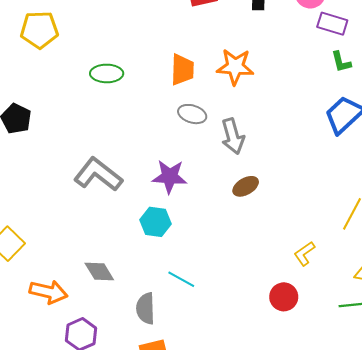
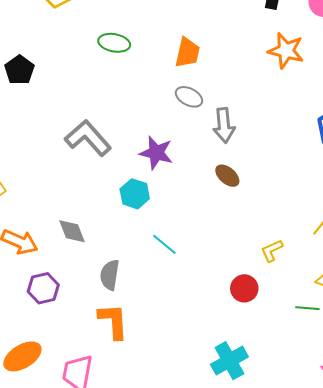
orange star: (235, 67) -> (286, 51), moved
brown ellipse: (246, 186) -> (227, 176), turned 60
cyan line: (181, 279) -> (164, 244), moved

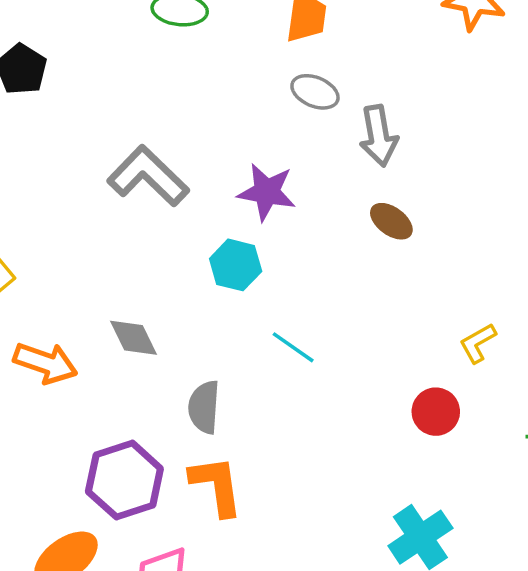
purple hexagon: (43, 288) -> (124, 480), moved, size x1.4

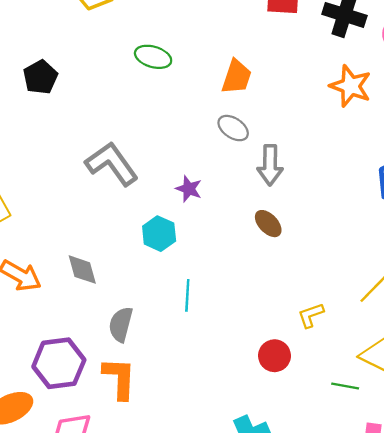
purple star: (267, 192) -> (189, 189), size x0.7
cyan line: (293, 347) -> (187, 295), turned 48

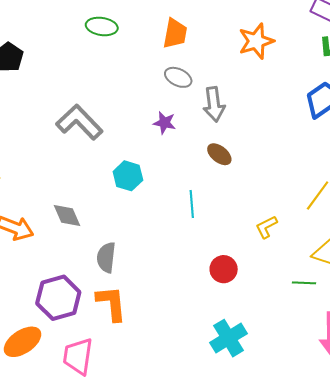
orange star: (351, 86) -> (256, 41), moved, turned -30
purple star: (189, 189) -> (164, 123), moved
cyan line: (187, 295) -> (192, 204), moved
red circle: (274, 356) -> (224, 269), moved

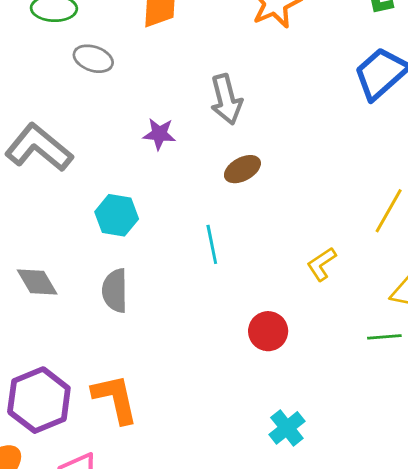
gray ellipse: (178, 77) -> (93, 59), moved
brown ellipse: (219, 154) -> (242, 169), turned -60
gray semicircle: (106, 257) -> (115, 291), moved
cyan cross: (228, 338) -> (287, 428), size x0.7

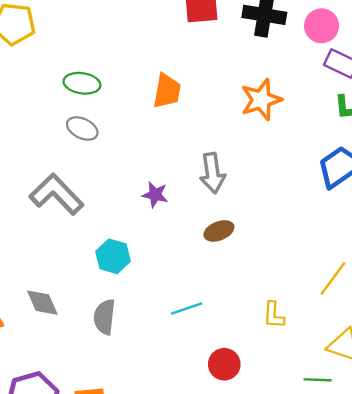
gray ellipse: (93, 59) -> (82, 128), moved
cyan line: (212, 244) -> (187, 309), moved, turned 76
yellow L-shape: (322, 264) -> (274, 315), turned -60

